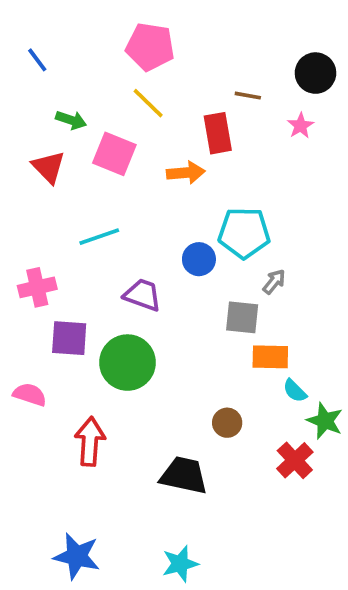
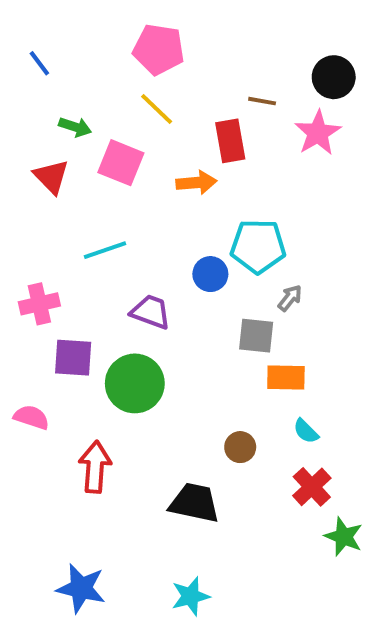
pink star: (300, 126) -> (318, 133), size x1.6
cyan semicircle: (295, 391) -> (306, 431), moved
green star: (325, 421) -> (344, 537), moved

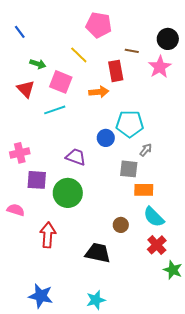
pink pentagon: (159, 49) -> (99, 25), moved
cyan line: (105, 250) -> (55, 110), moved
cyan semicircle: (306, 431) -> (154, 217), size x1.6

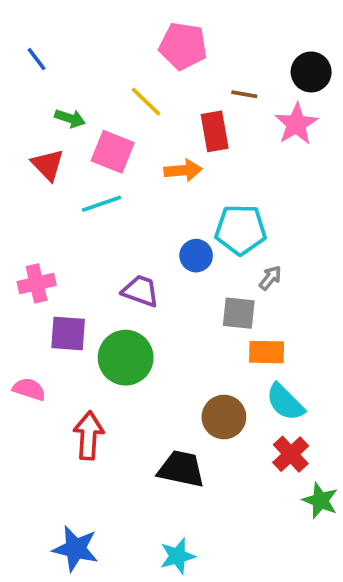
brown circle: (121, 225) -> (224, 417), size x1.5

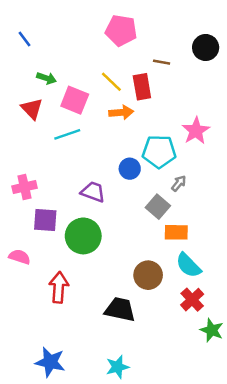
yellow line: (146, 102) -> (111, 82), moved
pink star: (296, 124) -> (196, 131), moved
gray square: (239, 313) -> (158, 207), turned 35

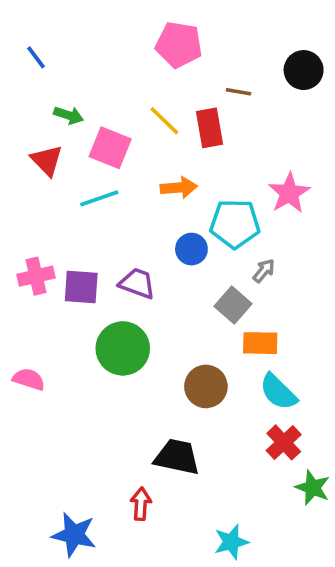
orange arrow: (121, 112) -> (179, 188), moved
purple square: (45, 220) -> (81, 287), moved
brown circle: (148, 275) -> (206, 386), moved
red arrow: (59, 287) -> (141, 504), moved, size x0.7
cyan star: (117, 367) -> (231, 542), moved

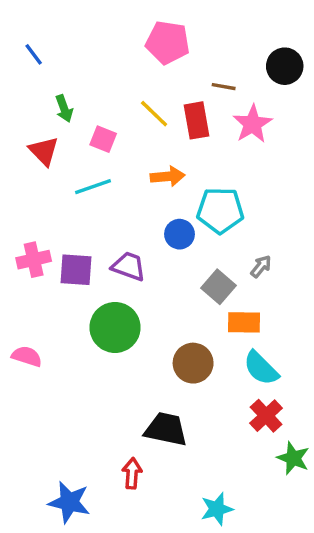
green arrow: (69, 115) -> (64, 109), turned 52
pink square: (110, 148) -> (103, 139), size x0.7
pink star: (289, 193) -> (252, 124), moved
gray arrow: (264, 271) -> (261, 266), moved

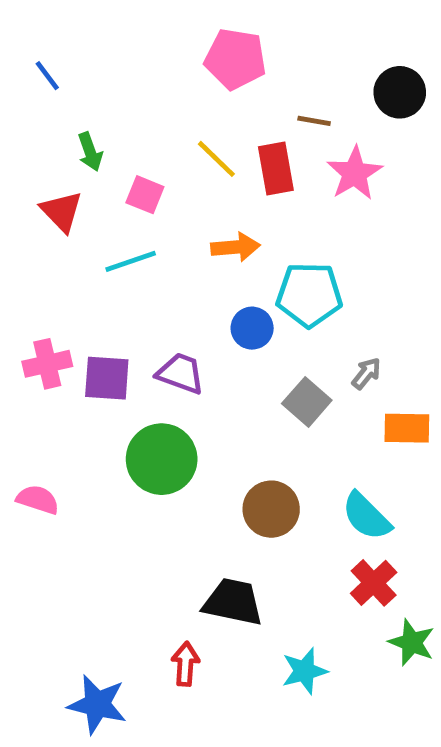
orange rectangle: (244, 322) -> (407, 428), moved
cyan star: (217, 509) -> (304, 671), moved

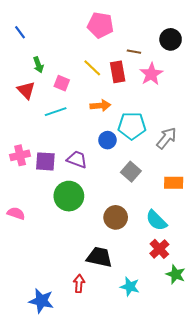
gray arrow: (366, 373) -> (166, 138), moved, size x1.6
cyan star: (304, 671) -> (130, 287), turned 30

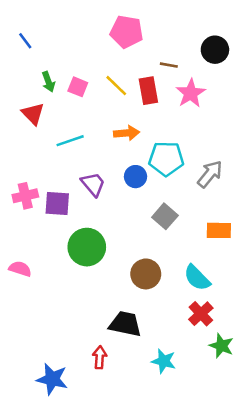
pink square: (62, 83) -> (78, 87), moved
purple trapezoid: (77, 159) -> (93, 184), moved, turned 30

